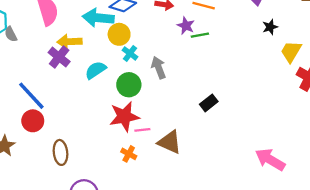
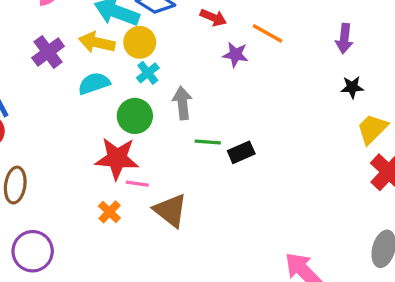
purple star: (186, 26) -> (236, 55), turned -30
green line: (200, 35) -> (208, 142), moved
yellow arrow: (69, 42) -> (97, 43), moved
black rectangle: (209, 103) -> (241, 152), moved

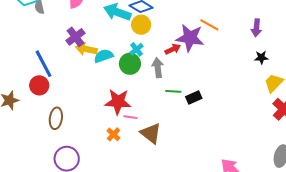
red arrow: (213, 18) -> (173, 49), moved, turned -49
yellow circle: (140, 42) -> (141, 25), moved
yellow arrow: (97, 43) -> (86, 49), moved
purple star: (236, 55) -> (190, 38), size x1.8
green circle: (135, 116) -> (130, 64), moved

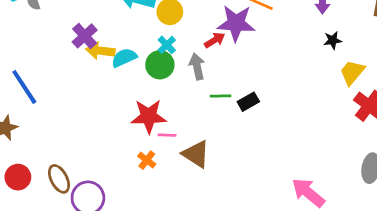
blue line: (43, 64) -> (24, 87), moved
red circle: (39, 85) -> (18, 177), moved
brown ellipse: (56, 118) -> (59, 179), moved, turned -30

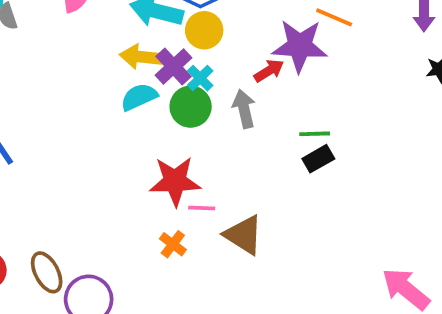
purple cross: (85, 36) -> (173, 66), moved
yellow arrow: (100, 51) -> (141, 57), moved
green line: (221, 96) -> (315, 134), moved

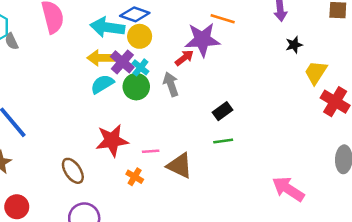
green line: (315, 134) -> (223, 141), moved
red star: (175, 181) -> (112, 140), moved
brown ellipse: (47, 272) -> (73, 171), moved

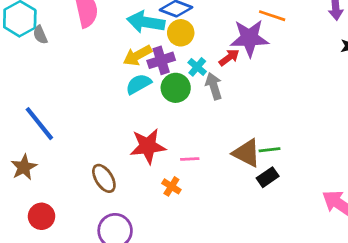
yellow arrow: (101, 58) -> (138, 55), turned -30
purple cross: (122, 62) -> (161, 60), turned 30
cyan cross: (140, 67) -> (197, 67), moved
black rectangle: (222, 111) -> (268, 177), moved
brown triangle: (180, 166) -> (247, 153), moved

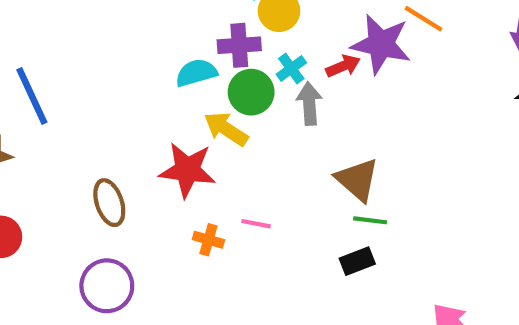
yellow arrow: (138, 55) -> (226, 129), moved, turned 48
brown triangle: (247, 153) -> (357, 180), moved
pink line: (190, 159) -> (256, 224), moved
orange cross: (171, 186) -> (208, 240), turned -30

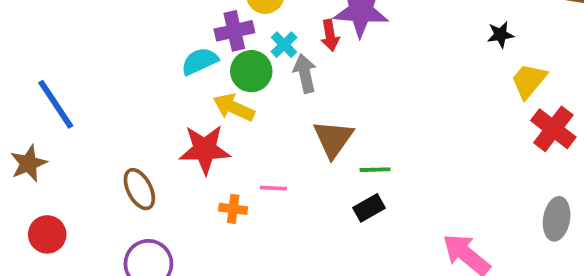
red arrow: (343, 66) -> (330, 35), turned 112
brown triangle: (357, 180) -> (333, 139), moved, turned 33

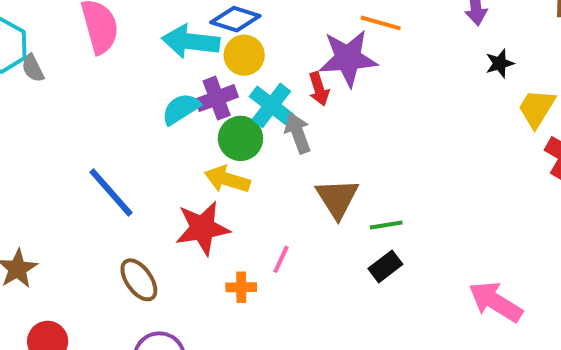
cyan cross: (284, 45) -> (271, 105), size x1.5
cyan semicircle: (200, 61) -> (181, 109), moved
blue line: (56, 104) -> (111, 192), moved
pink line: (273, 188) -> (281, 259), turned -60

